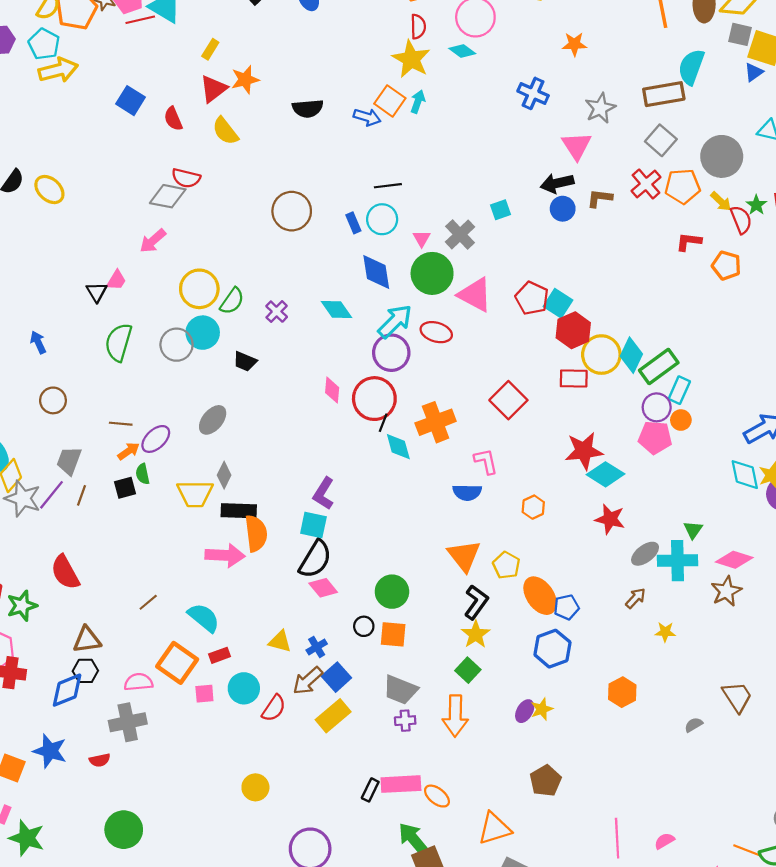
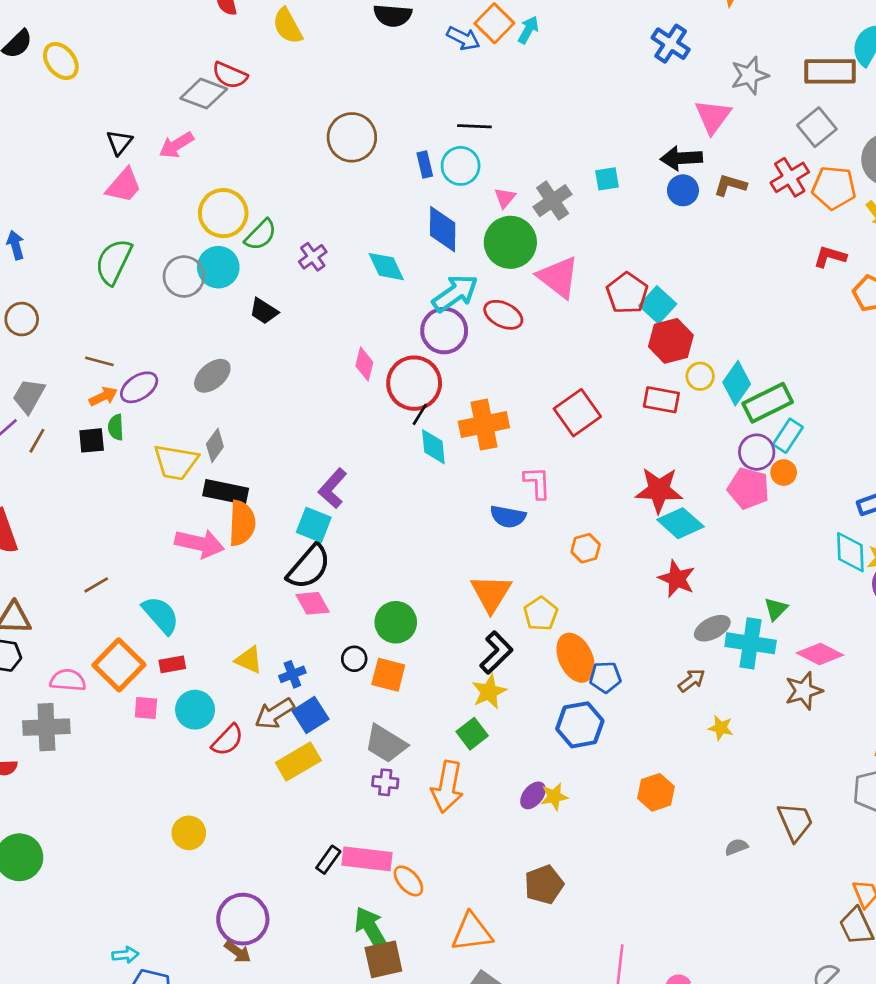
pink trapezoid: (116, 280) -> (124, 186), size x1.4
black triangle: (97, 292) -> (119, 142), moved
yellow circle: (601, 355) -> (700, 376), size x0.6

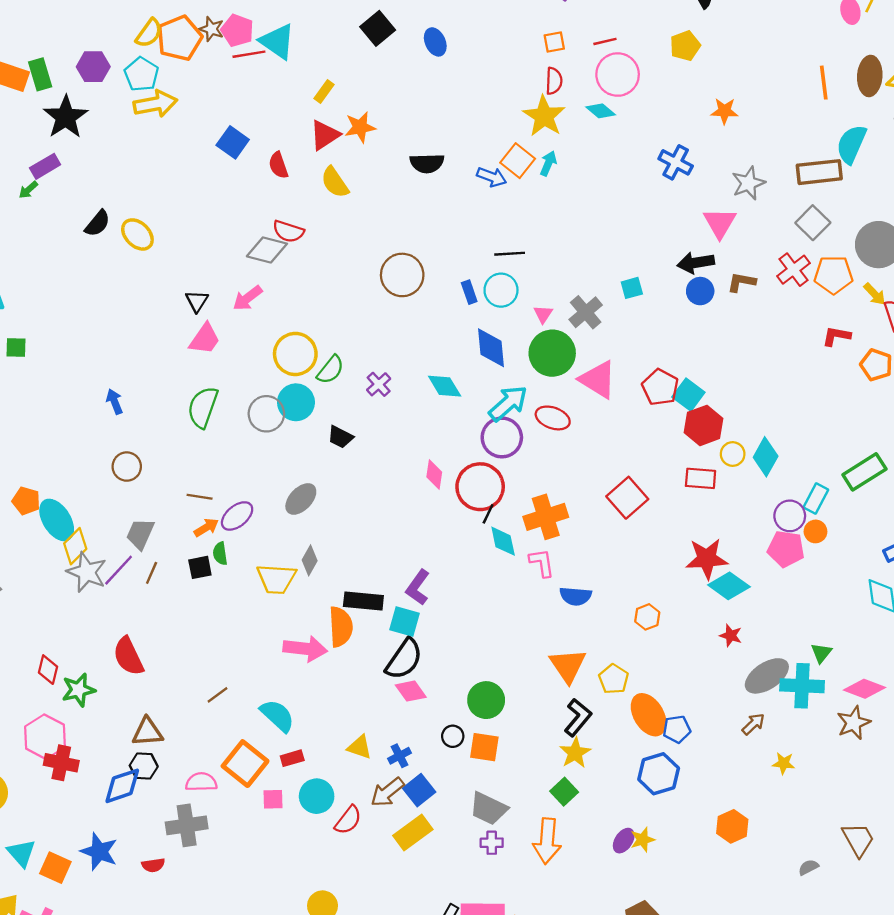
green rectangle: (768, 403) -> (864, 472), moved
pink L-shape: (537, 483) -> (542, 563), moved
black rectangle: (226, 492) -> (363, 601), moved
red star: (677, 579) -> (731, 635), size x0.7
gray ellipse: (712, 628) -> (767, 676), size x1.4

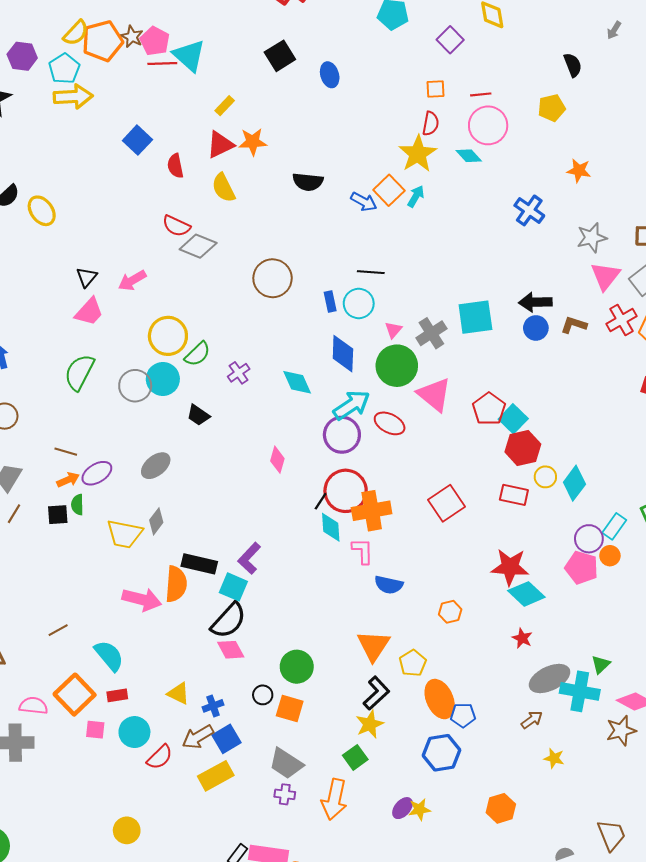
pink triangle: (720, 223) -> (605, 276), moved
gray diamond: (267, 250) -> (198, 246), moved
cyan square: (632, 288) -> (475, 317), size x1.8
red circle: (480, 487) -> (346, 491), moved

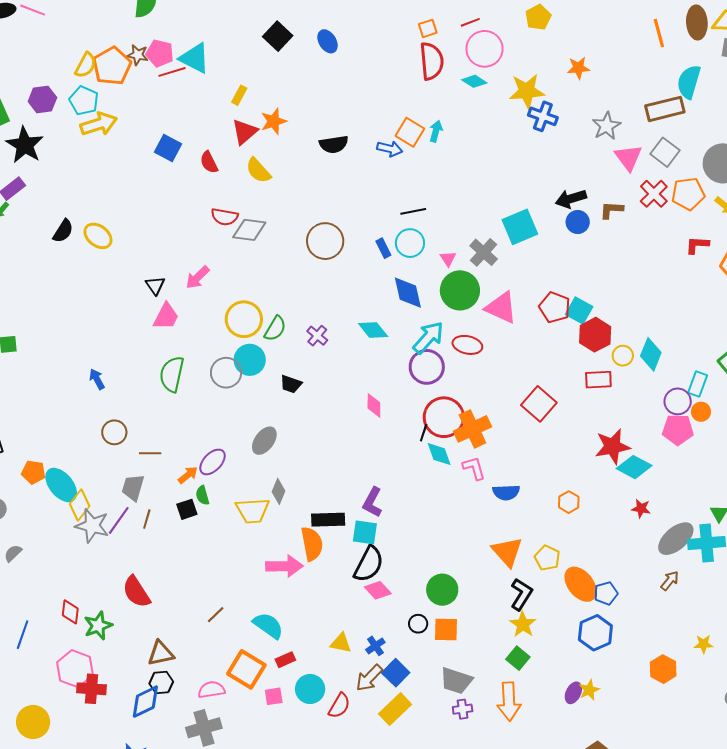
red semicircle: (431, 124) -> (432, 61), size x1.6
yellow star: (418, 154) -> (527, 91), moved, turned -30
brown line: (66, 452) -> (150, 453), moved
yellow star: (554, 758) -> (704, 644), moved

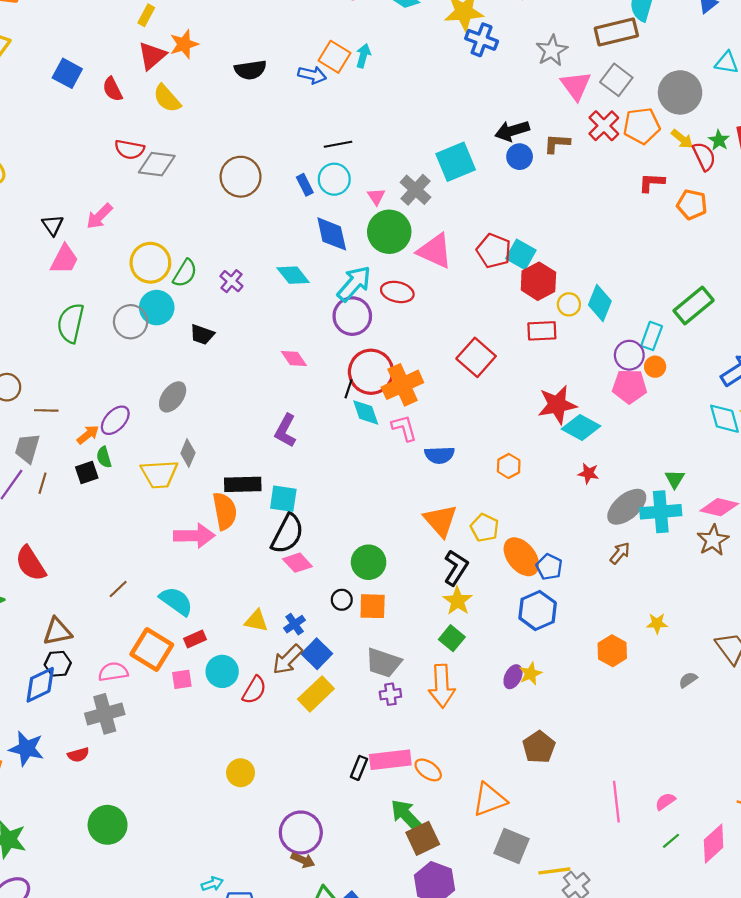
pink diamond: (374, 405) -> (294, 358), turned -35
purple L-shape: (372, 502) -> (285, 431), moved
blue pentagon: (606, 593) -> (549, 567), turned -30

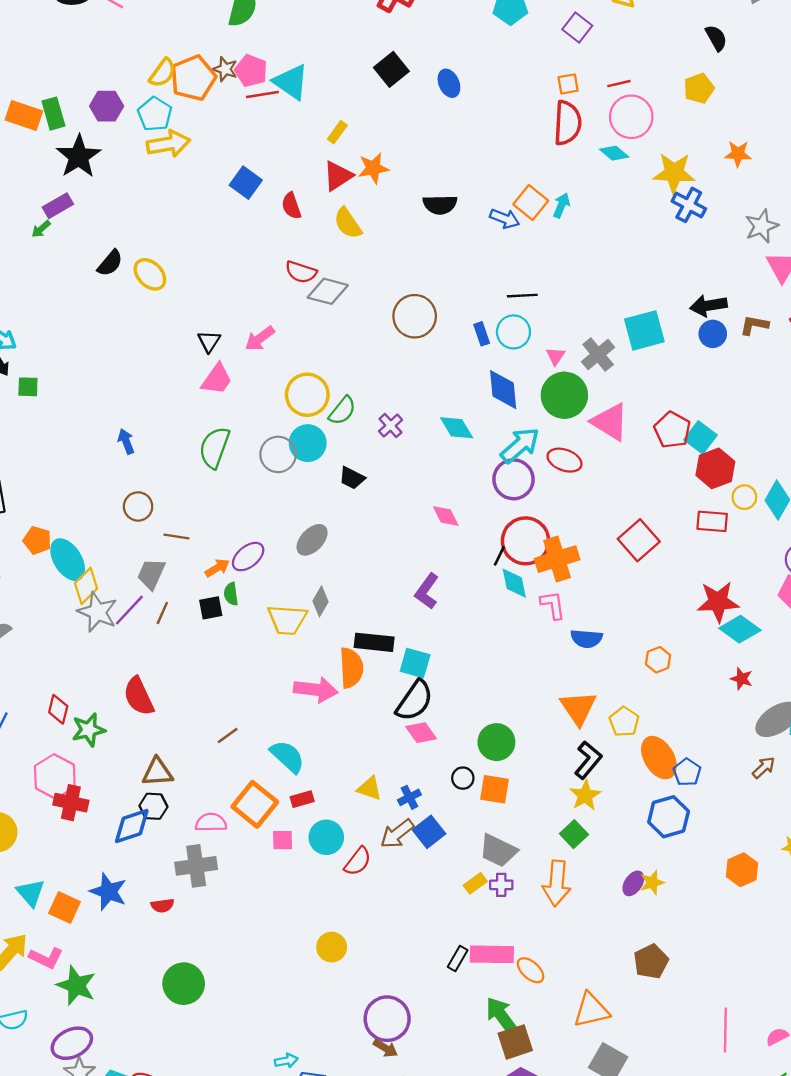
yellow rectangle: (316, 694) -> (475, 883), moved, size x0.6

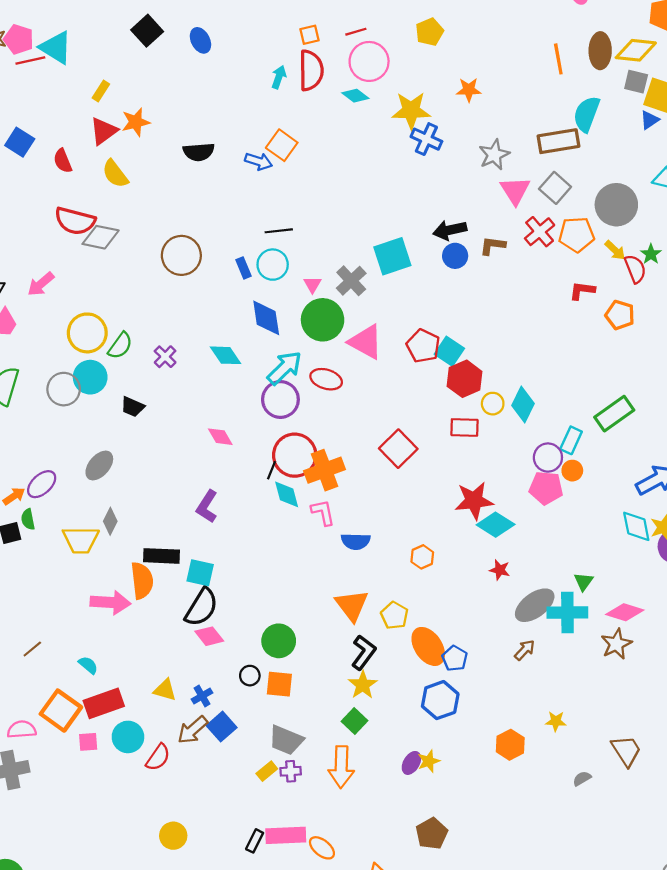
cyan arrow: (561, 205) -> (279, 77), moved
red semicircle: (301, 272) -> (75, 221), size x1.4
cyan semicircle: (287, 756) -> (88, 665), size x0.6
red rectangle: (302, 799) -> (104, 703), size x1.8
yellow circle: (332, 947) -> (173, 836), moved

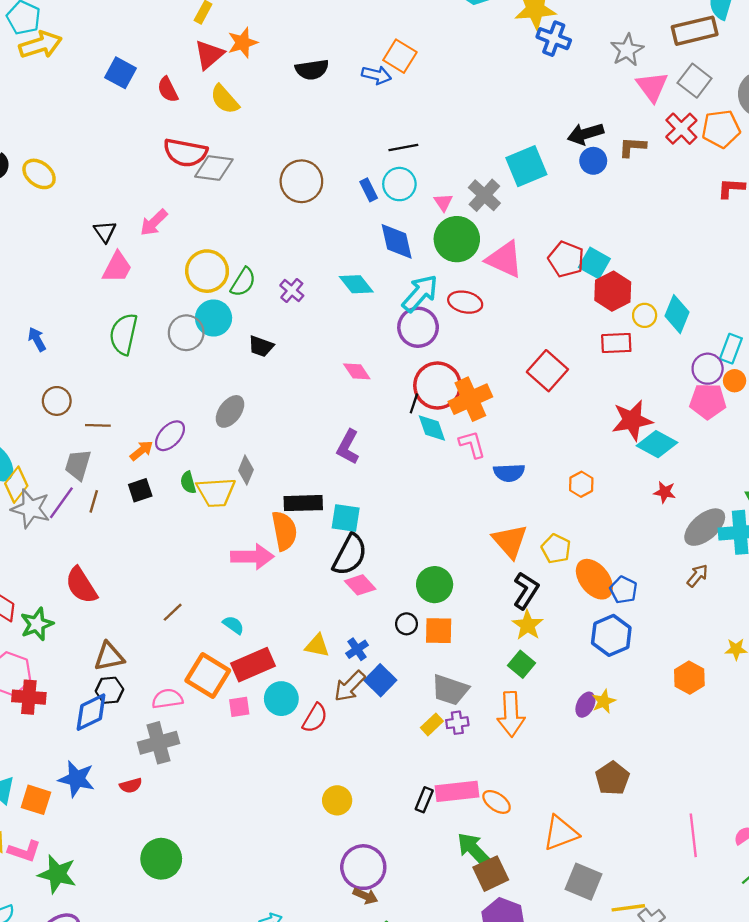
green semicircle: (28, 519) -> (188, 482), moved

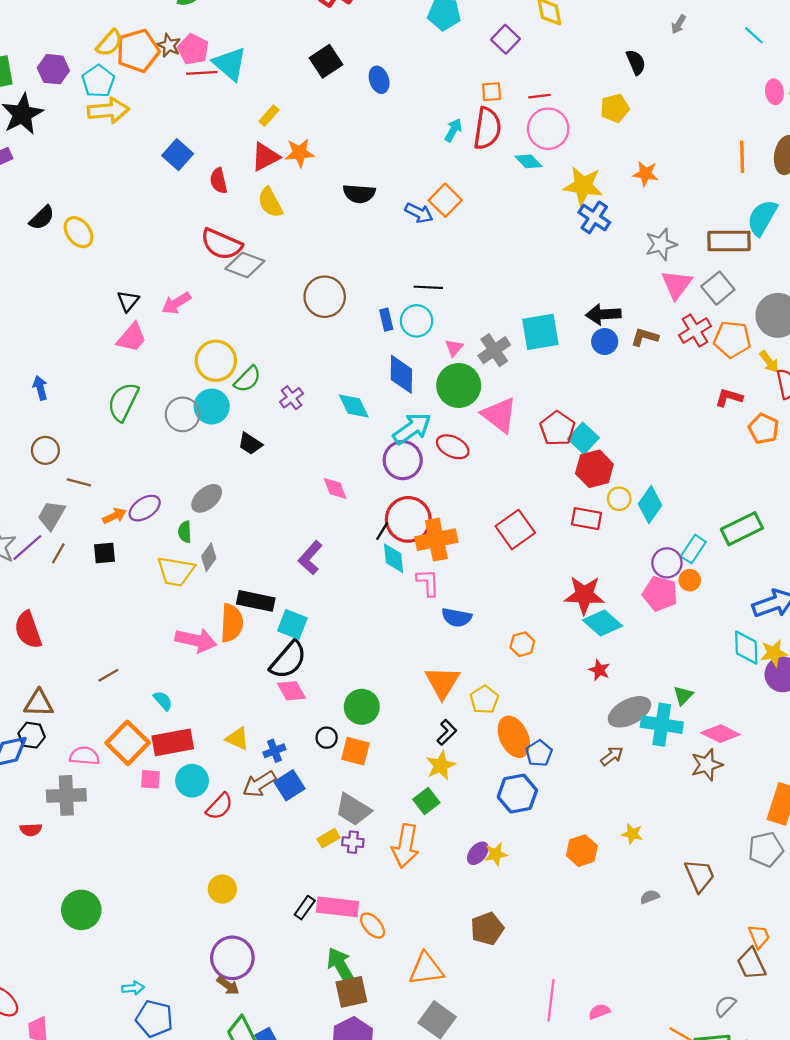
green semicircle: (188, 482) -> (185, 532), moved
black L-shape: (526, 590) -> (447, 732), size x0.7
green circle: (161, 859) -> (81, 910), moved

